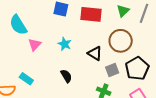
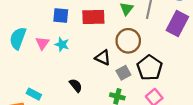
cyan semicircle: (18, 25) -> (18, 38), turned 60
cyan star: (65, 44) -> (62, 44), moved
pink triangle: (35, 45) -> (42, 43), moved

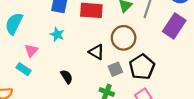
pink triangle: (42, 43) -> (31, 51), moved
cyan rectangle: (34, 94) -> (24, 69), moved

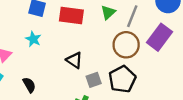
brown circle: (124, 38) -> (126, 45), moved
black semicircle: (67, 77) -> (29, 85), moved

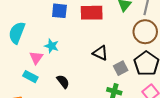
cyan star: (33, 39) -> (52, 46), moved

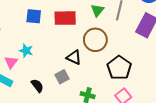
brown circle: (145, 32) -> (95, 40), moved
gray square: (121, 68) -> (62, 77), moved

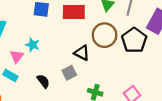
black pentagon: (119, 68) -> (134, 40), moved

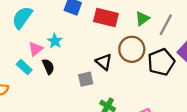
black semicircle: (43, 81) -> (48, 67), moved

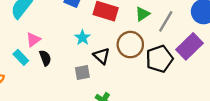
cyan star: (55, 41) -> (83, 38), moved

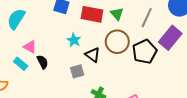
green triangle: (143, 14) -> (117, 14), moved, turned -32
pink triangle: (33, 40) -> (30, 47), turned -48

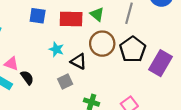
purple rectangle: (170, 38) -> (161, 63), moved

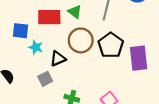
blue square: (38, 16) -> (21, 31), moved
black triangle: (79, 61) -> (58, 59), turned -49
purple rectangle: (161, 63) -> (139, 58), turned -35

